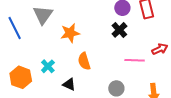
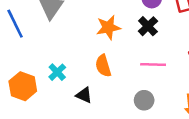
orange star: (70, 33) -> (108, 27), moved
pink line: (135, 60) -> (153, 64), moved

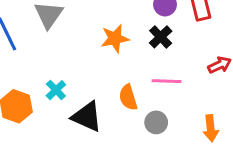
orange semicircle: (103, 66) -> (128, 97), moved
black triangle: (84, 95) -> (87, 117), size x1.6

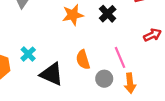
pink line: (166, 81) -> (120, 57), moved, turned 65
orange arrow: (211, 128) -> (130, 83), moved

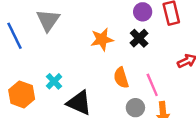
orange semicircle: (83, 60) -> (121, 78), moved

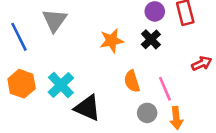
cyan cross: (54, 81) -> (61, 85), size x1.5
orange hexagon: (22, 94) -> (22, 84), moved

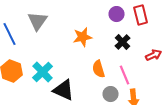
black cross: (151, 39) -> (123, 42), moved

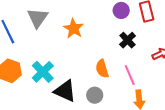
orange star: (83, 37) -> (74, 28), moved, turned -30
gray circle: (111, 94) -> (95, 95), moved

